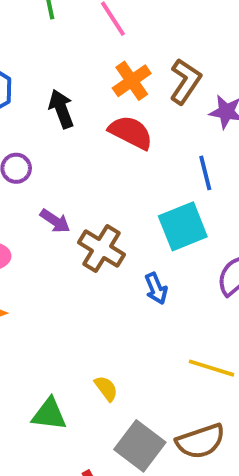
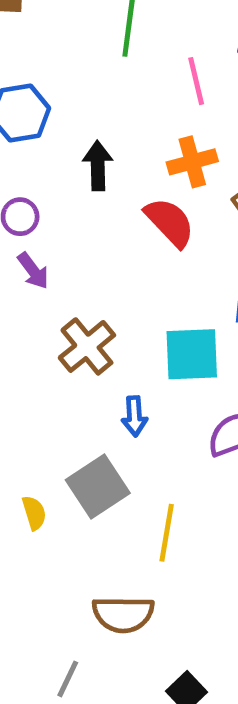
purple arrow: (55, 221) -> (33, 271), moved
yellow line: (212, 368) -> (167, 533), turned 63
gray square: (140, 446) -> (98, 487), moved

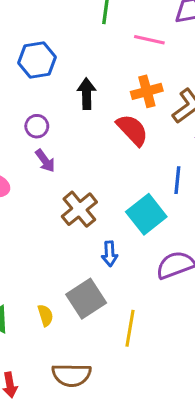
pink line: (196, 81) -> (149, 40), turned -64
cyan square: (192, 354) -> (146, 214), turned -36
brown semicircle: (123, 614) -> (72, 375), moved

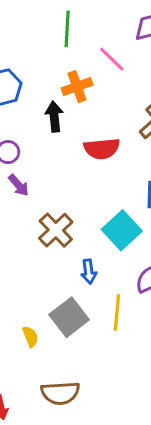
pink line: (149, 40) -> (112, 59), turned 36
orange cross: (147, 91) -> (77, 87), moved
red semicircle: (132, 130) -> (102, 149), turned 132
yellow line: (130, 328) -> (117, 313), moved

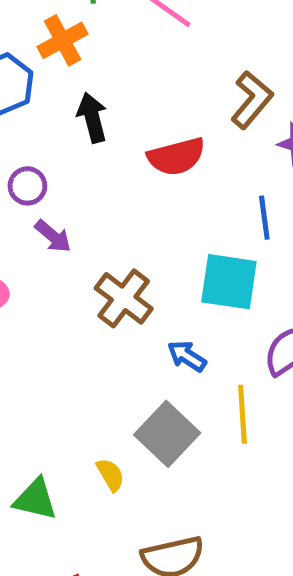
orange cross: (77, 87) -> (63, 40), moved
cyan square: (122, 230) -> (229, 282), turned -30
blue arrow: (89, 272) -> (187, 356), turned 140

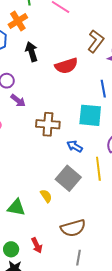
brown cross: (124, 298) -> (48, 124), turned -30

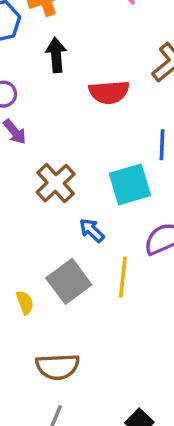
cyan square: (90, 115) -> (130, 184), turned -35
brown cross: (48, 124) -> (56, 183), turned 30

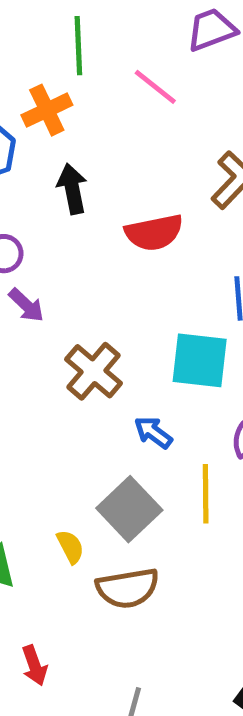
cyan square: (130, 184) -> (200, 360), turned 30
brown semicircle: (58, 367) -> (128, 588), moved

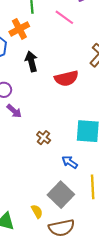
brown cross: (94, 371) -> (44, 138), size x0.6

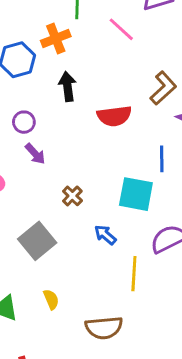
gray square: (61, 195) -> (37, 241), moved
brown semicircle: (62, 228) -> (104, 328), moved

